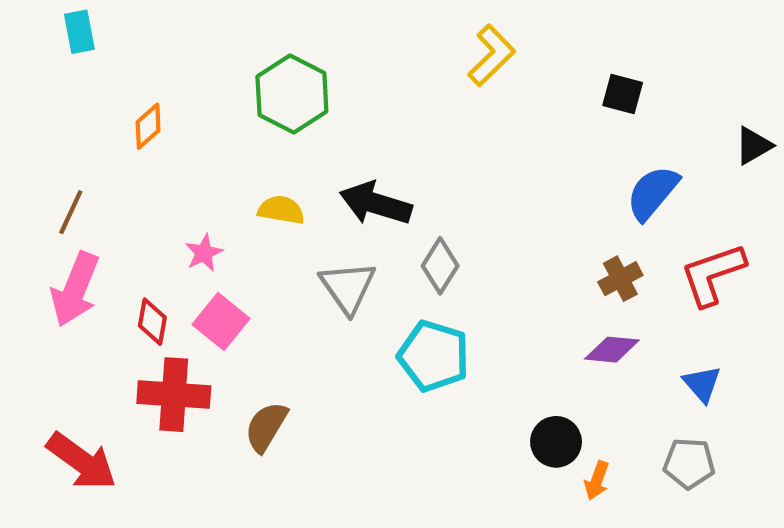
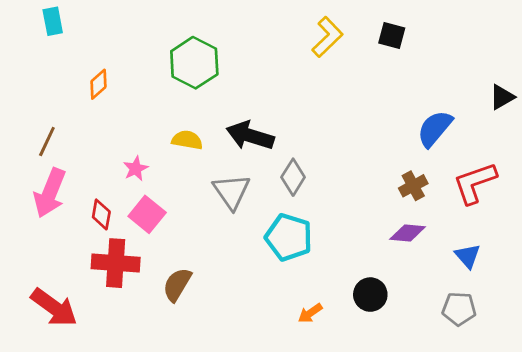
black square: (623, 94) -> (392, 36), moved
orange arrow: (597, 480) -> (310, 313), moved, turned 35

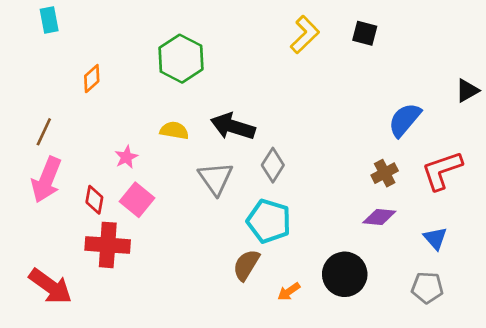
brown semicircle: (177, 285) -> (246, 265), moved
black circle: (370, 295) -> (345, 274), size x1.4

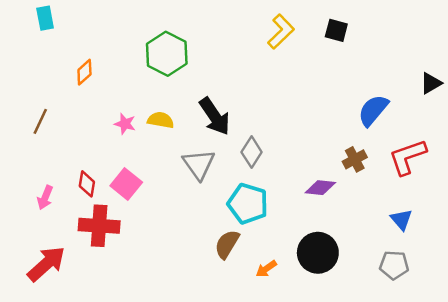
black arrow: (233, 126) -> (215, 116), turned -141
pink star: (126, 157) -> (125, 124), moved, turned -30
pink arrow: (46, 180) -> (45, 197), moved, size x0.6
purple diamond: (379, 217) -> (320, 188), moved
red arrow: (50, 286) -> (46, 264), turned -78

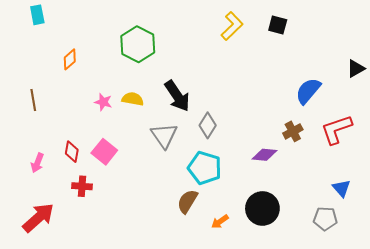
brown line: (40, 121) -> (33, 100), turned -35
blue triangle: (401, 220) -> (342, 188), moved
red cross: (99, 226) -> (82, 186), size x0.6

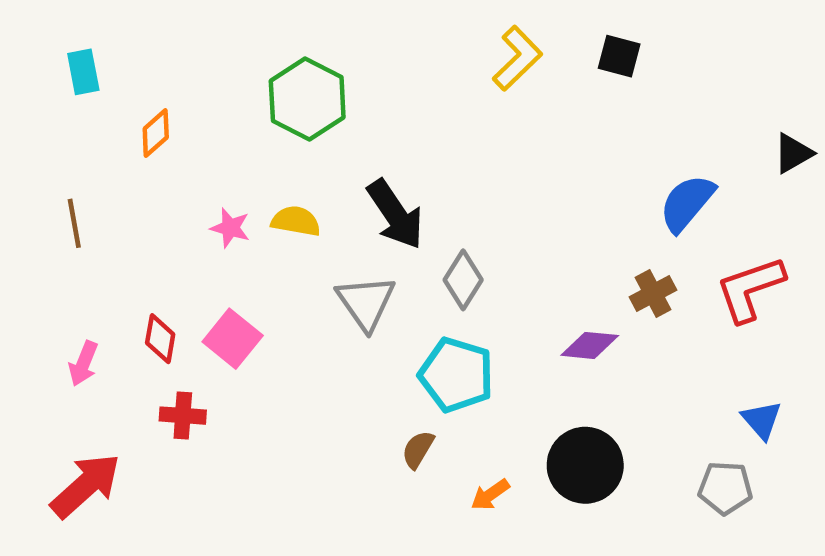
cyan rectangle: (37, 15) -> (83, 72), moved
brown semicircle: (187, 201) -> (418, 449), size x0.7

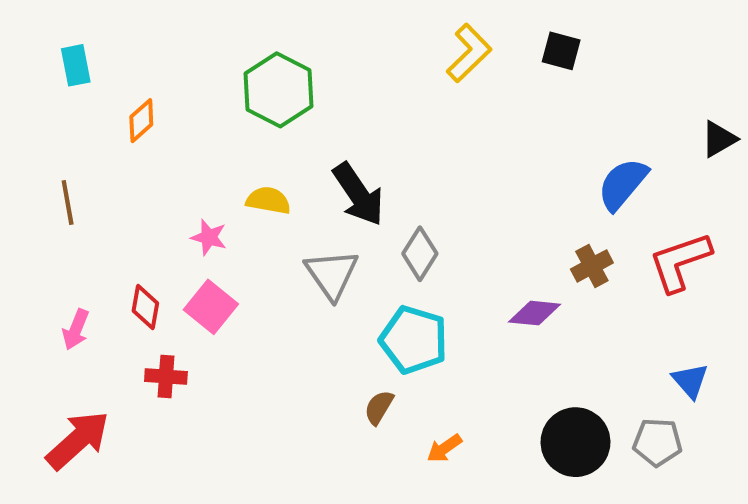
pink star: (230, 228) -> (209, 237), moved
black circle: (585, 465) -> (576, 442), moved

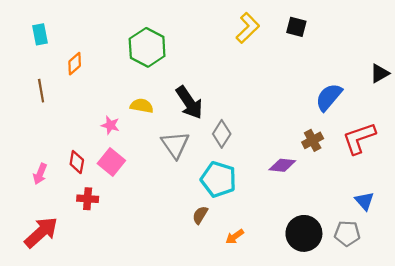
brown line: (68, 202) -> (41, 91), moved

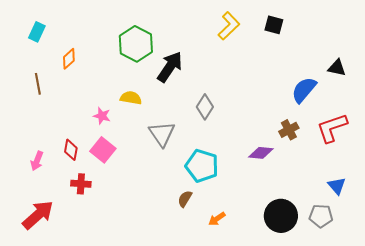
cyan rectangle: (40, 34) -> (37, 32), turned 36
black triangle: (380, 73) -> (337, 68), moved, turned 42
black arrow: (189, 103) -> (170, 67), moved, turned -112
gray diamond: (222, 134) -> (205, 107), moved

